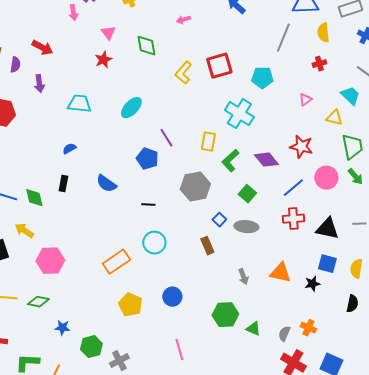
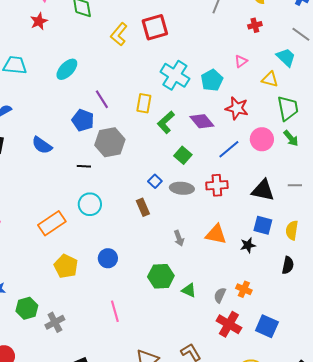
cyan pentagon: (262, 78) -> (212, 80), moved, turned -30
gray hexagon: (195, 187) -> (110, 142), moved
red cross: (293, 219) -> (217, 185), moved

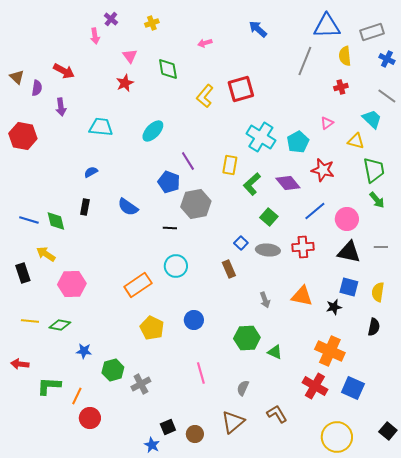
pink circle: (262, 139) -> (347, 219), moved
orange cross: (244, 289) -> (330, 351), size x1.8
gray semicircle: (220, 295) -> (243, 388), moved

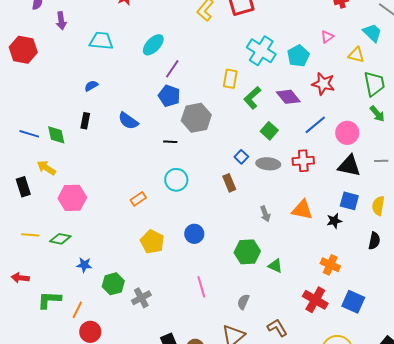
purple line: (188, 161) -> (172, 69), moved, turned 66
orange rectangle: (138, 285) -> (138, 199), size x0.6
orange cross: (330, 351) -> (330, 265), size x0.7

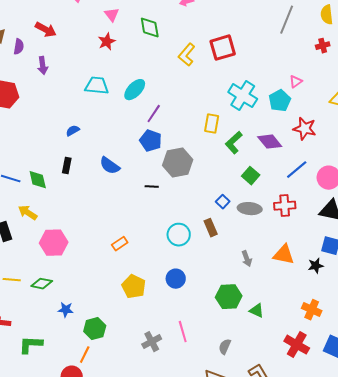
pink triangle: (327, 37) -> (296, 82), moved
cyan trapezoid: (101, 41) -> (97, 86), moved
cyan circle: (176, 180) -> (179, 235), moved
gray cross: (141, 298) -> (152, 342), moved
orange line: (77, 310) -> (85, 355), moved

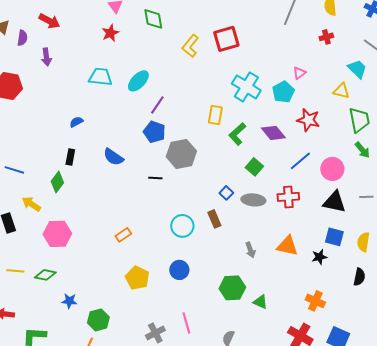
green diamond: (38, 180) -> (57, 182), moved, turned 50

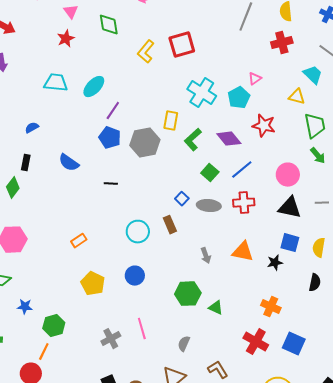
red cross: (326, 37) -> (282, 43), size x1.5
gray hexagon: (181, 154) -> (145, 143), moved
blue line: (300, 161) -> (242, 170), moved

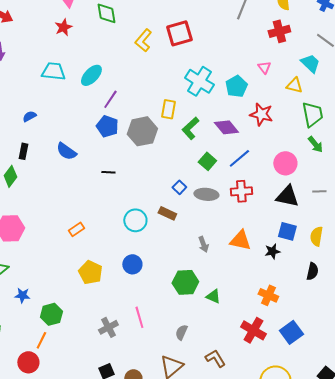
pink triangle: (255, 79) -> (264, 67), moved, turned -32
brown rectangle: (170, 225) -> (167, 213), turned -42
blue square: (294, 344) -> (291, 332), turned 30

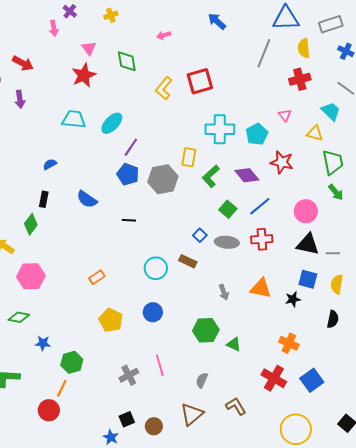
red star: (63, 27) -> (84, 75), size x1.4
cyan cross: (199, 81) -> (220, 129), turned -32
gray line: (319, 191) -> (333, 253), moved

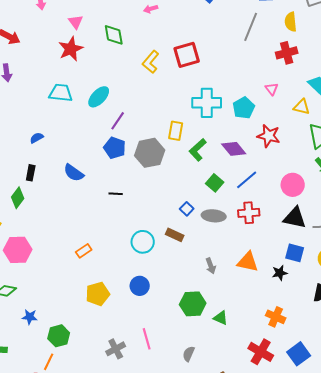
yellow pentagon: (111, 320) -> (98, 294), turned 30

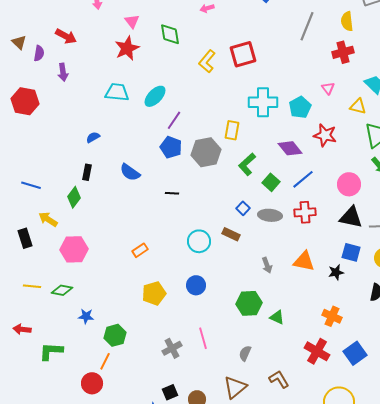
green L-shape: (198, 150) -> (247, 164), moved

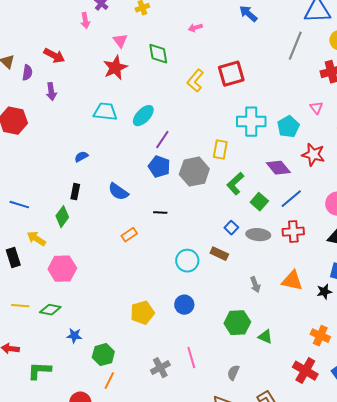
orange rectangle: (140, 250) -> (129, 235), moved
orange line: (105, 361) -> (109, 381), moved

